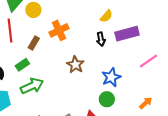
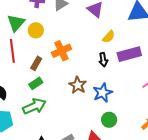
green rectangle: (22, 65) -> (36, 83), moved
blue star: (111, 77) -> (103, 93), moved

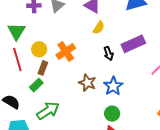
yellow circle: (36, 30) -> (39, 49), moved
yellow semicircle: (109, 37) -> (99, 28), moved
green rectangle: (36, 83) -> (36, 85), moved
green circle: (109, 120) -> (112, 114), moved

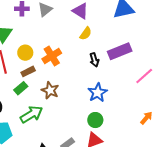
brown rectangle: (43, 68) -> (28, 71), turned 40
brown star: (87, 83) -> (50, 90), moved

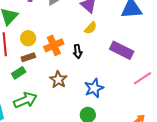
purple rectangle: (120, 51) -> (122, 50), turned 40
black arrow: (94, 60) -> (78, 51), moved
brown star: (50, 90) -> (58, 80), moved

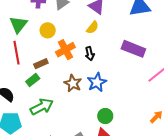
yellow semicircle: (91, 28) -> (93, 27), moved
yellow circle: (28, 38) -> (48, 30), moved
blue star: (94, 88) -> (97, 82), moved

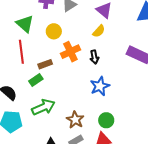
green triangle: (18, 25) -> (25, 24), turned -30
brown star: (73, 83) -> (75, 120), moved

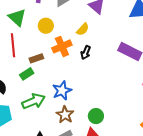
yellow semicircle: (99, 31) -> (83, 29), moved
black arrow: (94, 57) -> (86, 53), turned 32
blue star: (100, 86) -> (62, 91), moved

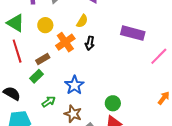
green arrow: (34, 101) -> (49, 102), size x0.6
brown star: (65, 115) -> (73, 114), moved

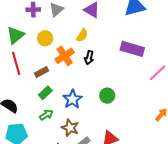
green triangle: (16, 23) -> (15, 35), turned 48
green rectangle: (36, 76) -> (45, 93), moved
green circle: (113, 103) -> (107, 96), moved

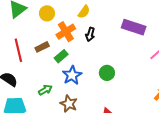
red line: (16, 63) -> (18, 50), moved
green rectangle: (45, 93) -> (61, 56), moved

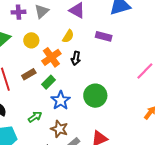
purple rectangle: (134, 27) -> (104, 36), moved, size x0.7
green circle: (107, 73) -> (95, 96), size x1.5

